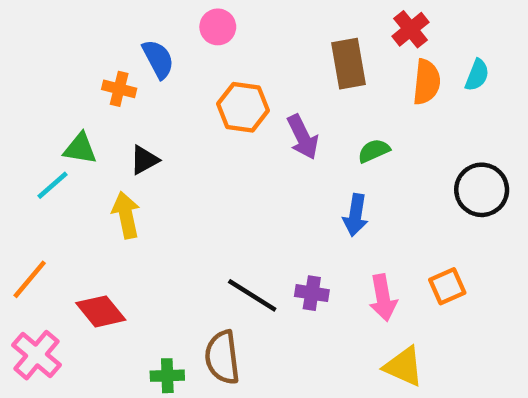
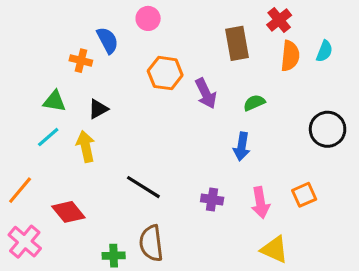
cyan line: (53, 185) -> (48, 137), moved
black line: (252, 295) -> (143, 187), moved

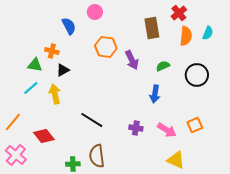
orange cross: (81, 61) -> (52, 51), moved
black circle: (328, 129) -> (197, 75), moved
pink arrow: (260, 203) -> (167, 130), turned -48

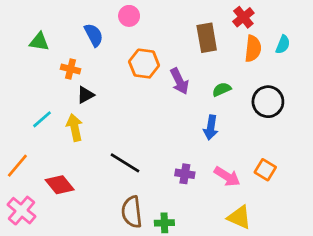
green triangle: (35, 65) -> (39, 42), moved
orange square: (195, 125) -> (265, 170), turned -35
green cross: (73, 164) -> (164, 223), moved

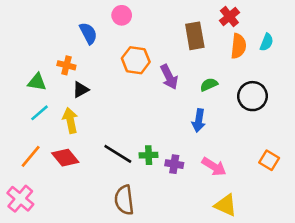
green triangle: (39, 42) -> (37, 82), moved
orange line: (17, 166) -> (31, 156), moved
orange square: (265, 170) -> (269, 160), moved
red diamond: (60, 185) -> (65, 158), moved
green cross: (164, 223) -> (149, 155), moved

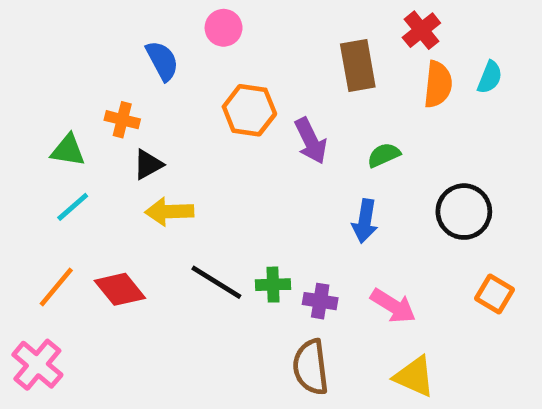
black circle: (252, 96) -> (464, 212), moved
yellow arrow: (70, 120) -> (169, 212), moved, turned -80
brown semicircle: (124, 200) -> (311, 367), moved

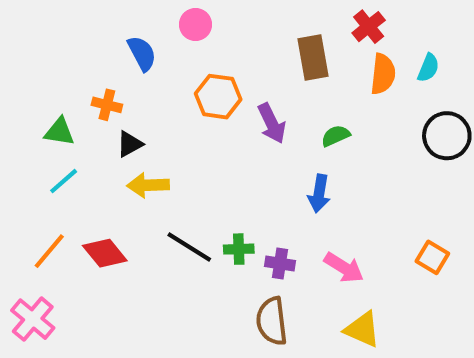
black circle: (464, 212) -> (447, 136), moved

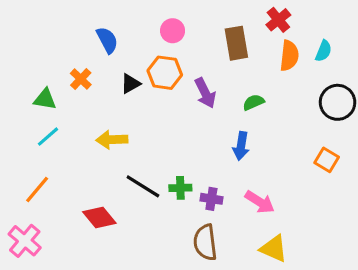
pink circle: (195, 24) -> (173, 31), moved
orange cross: (107, 105) -> (81, 79), turned 30
black triangle: (130, 144) -> (131, 84), moved
red diamond: (105, 253) -> (99, 217), moved
orange square: (432, 257) -> (327, 160), moved

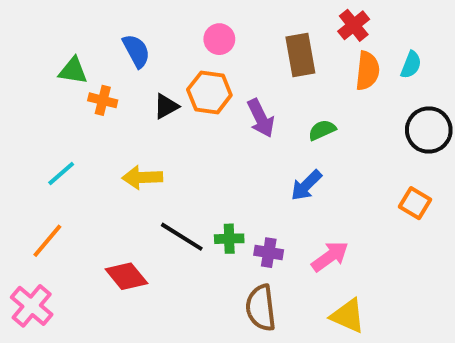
orange cross: (81, 79) -> (103, 100), turned -30
green triangle: (45, 99) -> (73, 71), moved
blue arrow: (241, 146) -> (306, 185), turned 36
pink arrow: (260, 202) -> (330, 256), turned -68

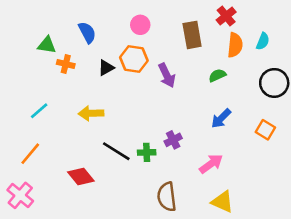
green semicircle: (322, 130) -> (217, 75), moved
blue arrow: (306, 185) -> (221, 118), moved
purple cross: (269, 253) -> (173, 140), moved, turned -36

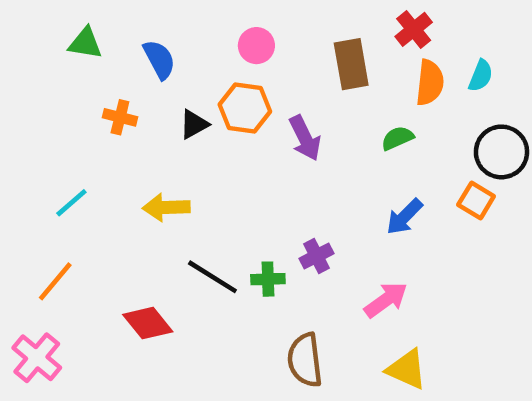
green triangle: (47, 45) -> (85, 43), moved
orange square: (265, 130) -> (476, 200), moved

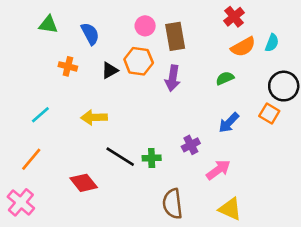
brown rectangle: (351, 64) -> (175, 36), moved
orange semicircle: (430, 83) -> (243, 47), turned 55
purple arrow: (305, 138) -> (173, 78), turned 35
purple cross: (317, 256) -> (191, 145), moved

